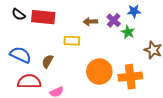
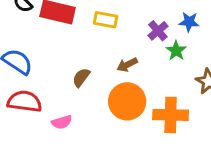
brown arrow: (90, 22) -> (127, 65), moved, turned -32
yellow rectangle: (72, 41) -> (106, 20), moved
brown semicircle: (48, 61) -> (81, 77), moved

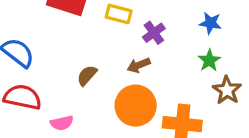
purple cross: (158, 31) -> (154, 33), moved
green star: (176, 51) -> (209, 60), moved

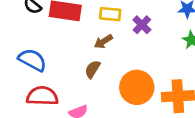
brown arrow: (139, 65) -> (103, 42), moved

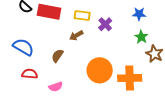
brown semicircle: (93, 69) -> (57, 56), moved
red semicircle: (42, 96) -> (30, 74), size x0.7

